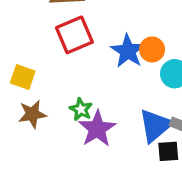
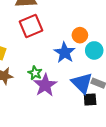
blue star: (128, 51) -> (65, 52), moved
blue triangle: (155, 125) -> (82, 83), turned -35

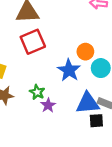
blue triangle: (82, 83) -> (88, 103), turned -50
purple star: (45, 85) -> (48, 105), size x0.6

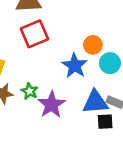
green star: (37, 92) -> (30, 91), moved
purple star: (48, 105) -> (52, 105), size x1.6

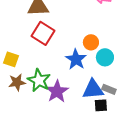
red square: (34, 34) -> (43, 33), turned -35
green star: (30, 91) -> (39, 80), size x1.6

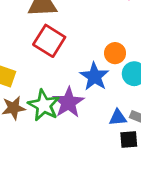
blue triangle: (93, 89) -> (118, 118), size x0.6
purple star: (57, 91) -> (68, 102), moved

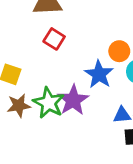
red square: (49, 41) -> (54, 39), size x0.7

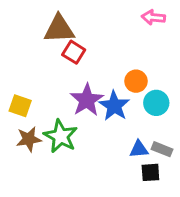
red square: (54, 39) -> (74, 52), moved
purple star: (73, 100) -> (87, 100), moved

